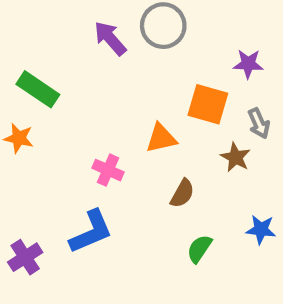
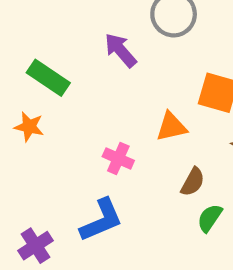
purple arrow: (110, 38) -> (120, 50), moved
green semicircle: (199, 249) -> (210, 218), moved

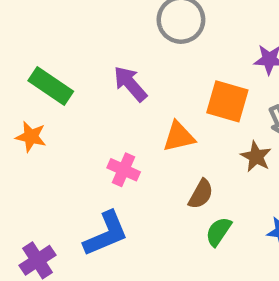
purple arrow: (120, 50) -> (130, 84), moved

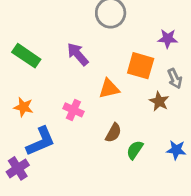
orange star: (31, 137) -> (23, 107), moved
brown semicircle: (201, 194) -> (113, 133), moved
blue L-shape: (106, 234) -> (41, 141), moved

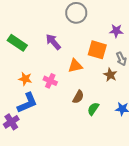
orange star: (23, 107) -> (25, 79), moved

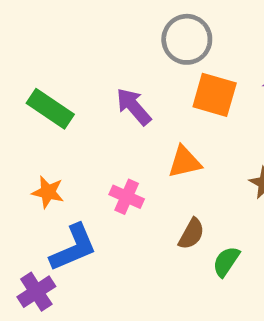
orange square: (97, 50) -> (215, 95), moved
orange star: (25, 79) -> (48, 192), moved

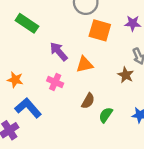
purple arrow: (134, 106) -> (59, 52), moved
green rectangle: (50, 109) -> (27, 23), moved
blue L-shape: (73, 248) -> (28, 108), turned -108

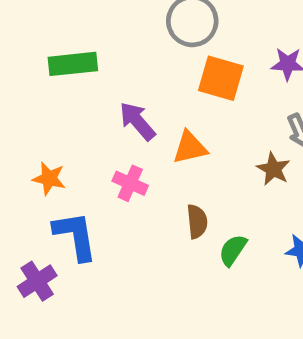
green rectangle: (27, 23) -> (73, 64), turned -40
brown semicircle: (88, 101) -> (197, 221), turned -35
blue L-shape: (28, 108) -> (75, 236), turned 32

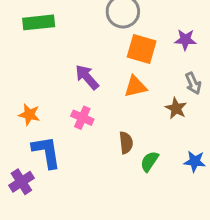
green rectangle: (73, 64) -> (39, 22), moved
orange triangle: (190, 147) -> (135, 86), moved

